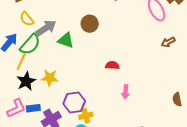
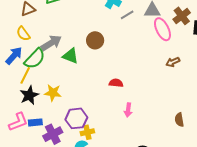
yellow semicircle: (27, 19) -> (23, 34), moved

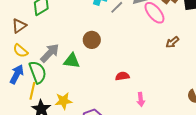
green semicircle: (35, 59) -> (38, 72), turned -50

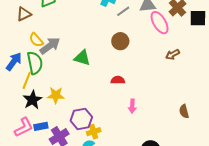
brown circle: (92, 40) -> (120, 41), moved
yellow semicircle: (20, 51) -> (36, 40), moved
green triangle: (72, 61) -> (82, 58), moved

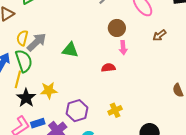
yellow semicircle: (36, 40) -> (22, 38), turned 63
brown circle: (120, 41) -> (117, 28), moved
pink arrow: (132, 106) -> (123, 48), moved
yellow cross: (94, 132) -> (115, 110), moved

